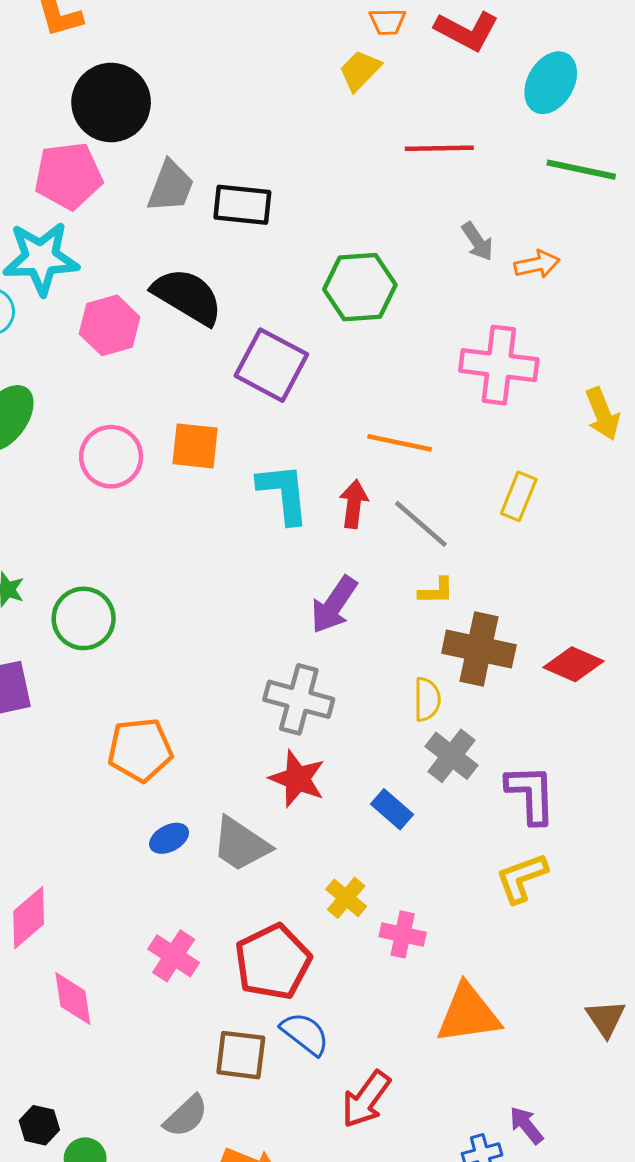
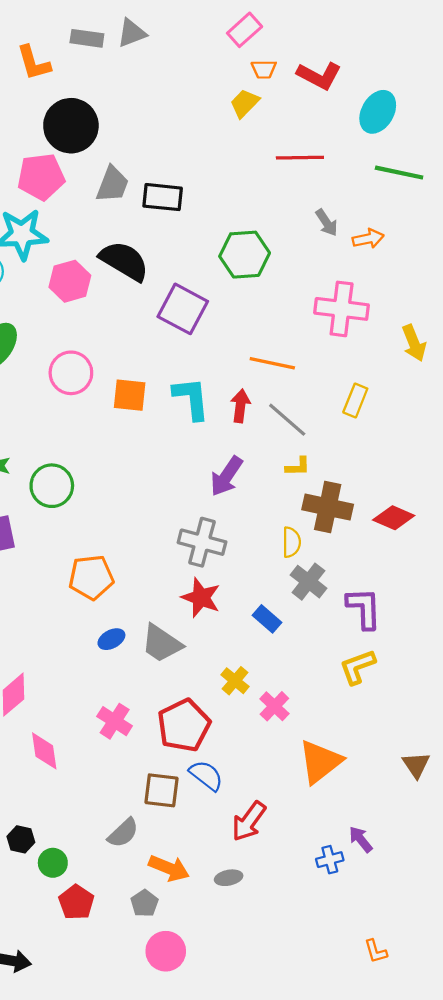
orange square: (195, 446) -> (130, 395), moved
pink cross: (403, 934) -> (274, 706), turned 32
orange triangle: (468, 1014) -> (320, 762), turned -30

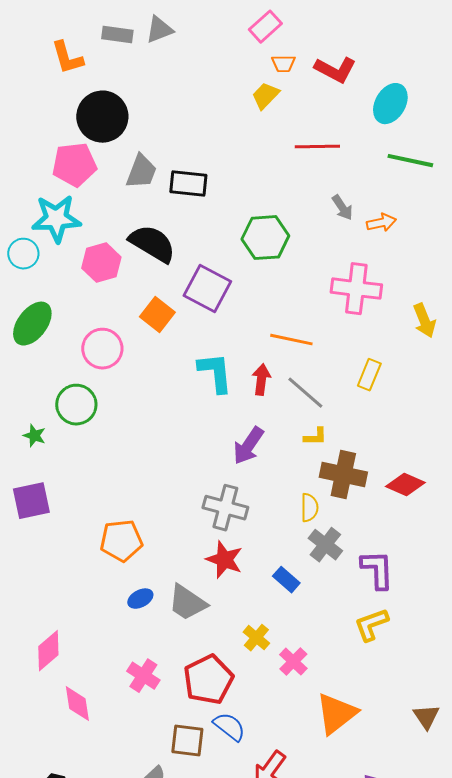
orange square: (130, 395) -> (157, 315), moved, turned 32
green circle: (52, 486) -> (76, 405), moved

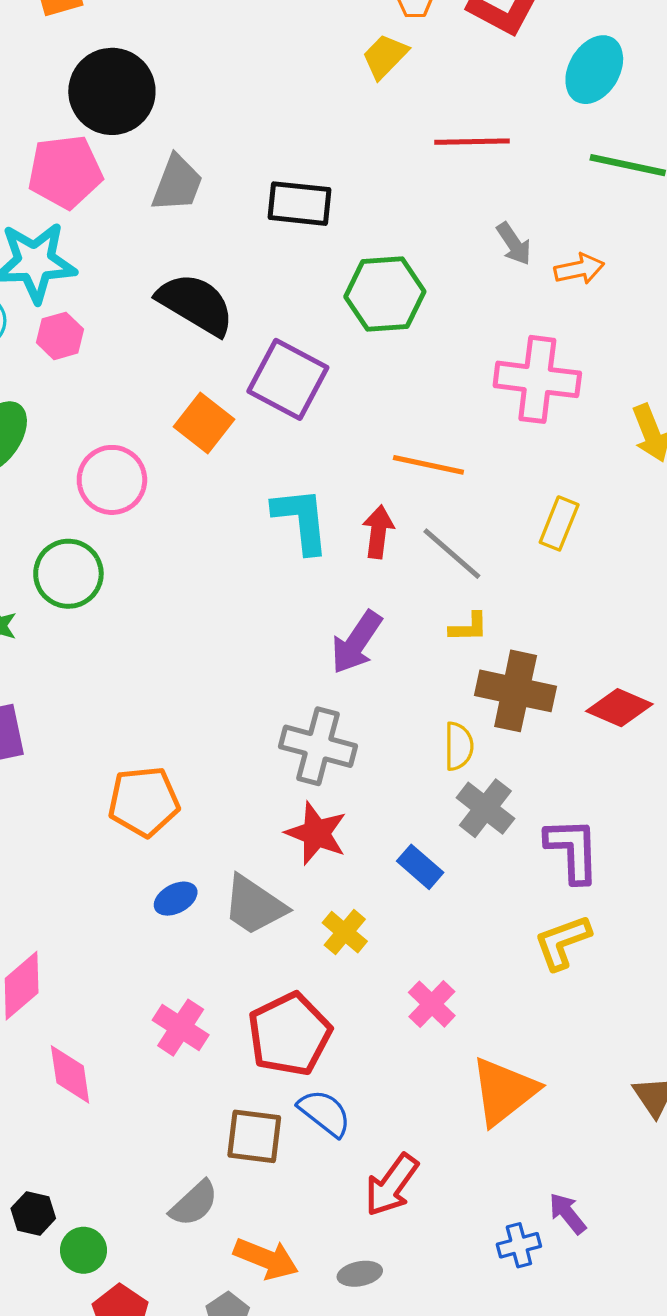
black rectangle: (188, 184) -> (300, 204), moved
pink hexagon: (101, 263) -> (60, 336), moved, size x0.7
yellow cross: (256, 638) -> (345, 932), moved

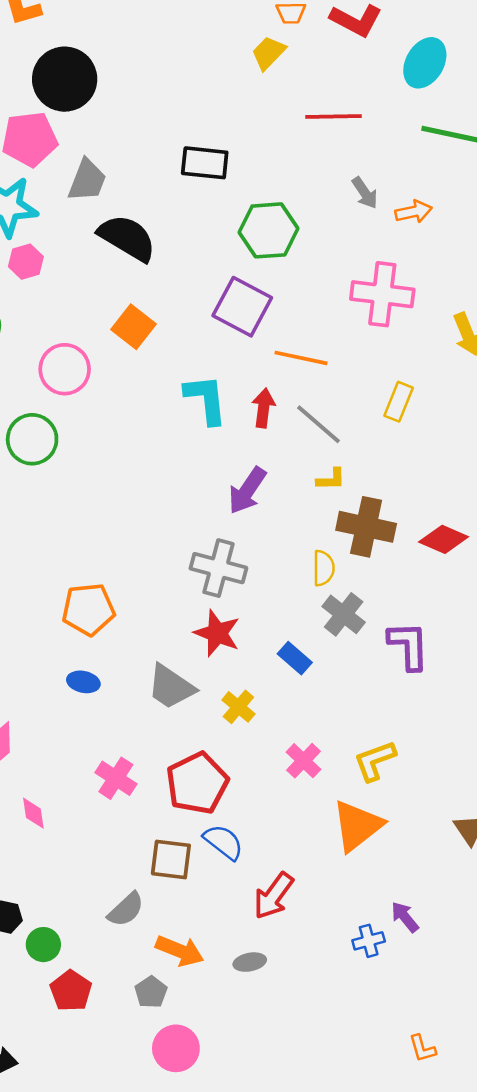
gray trapezoid: (177, 183) -> (87, 180), moved
purple square: (288, 379) -> (242, 307), moved
blue ellipse: (176, 899) -> (83, 682), moved, turned 40
yellow L-shape: (562, 942) -> (375, 761), moved
pink diamond: (70, 1074) -> (33, 813), size x0.7

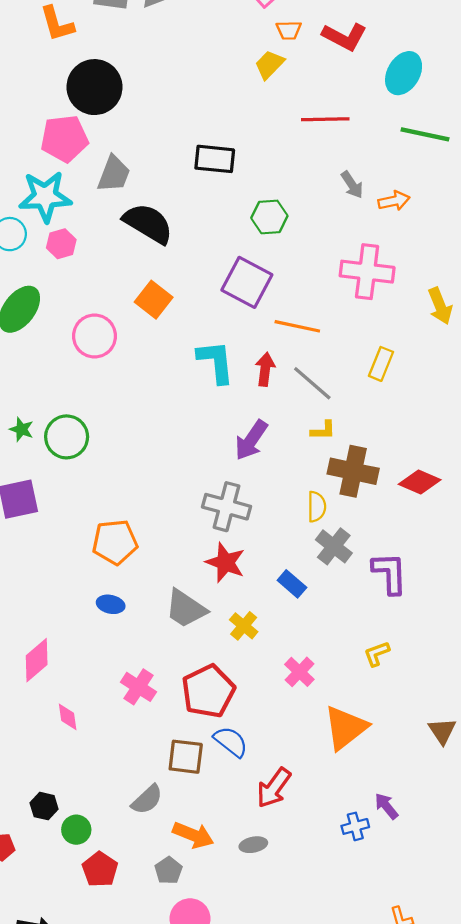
green hexagon: (268, 230) -> (269, 217), size x0.7
green circle: (32, 439) -> (67, 437), moved
yellow L-shape: (375, 761) -> (377, 654), moved, size x0.7

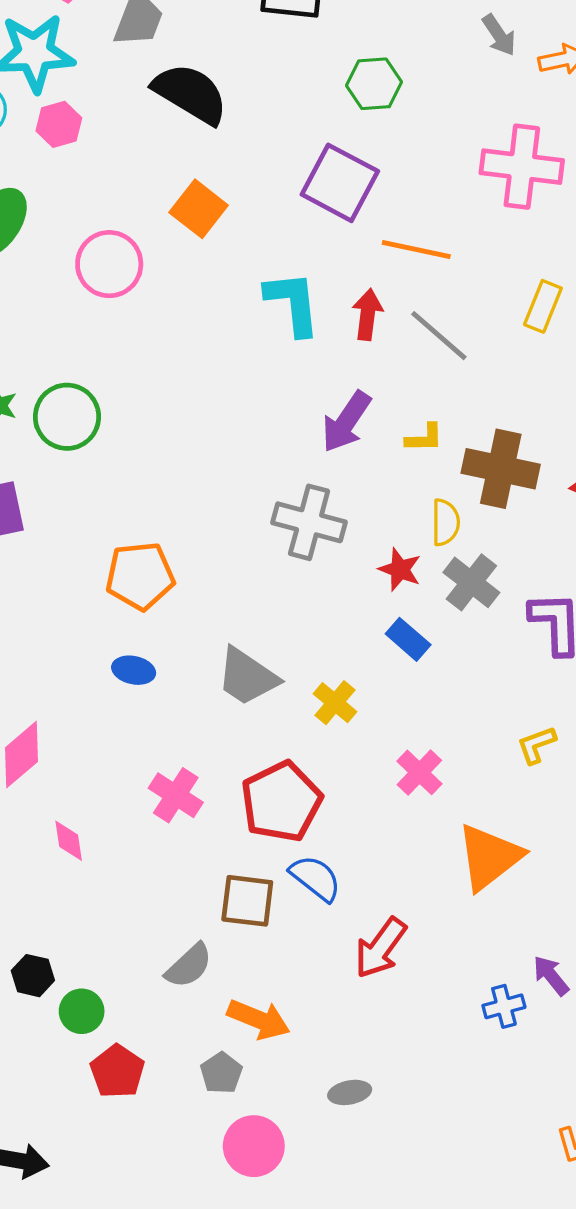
yellow L-shape: (323, 430) -> (424, 438), moved
red star: (225, 562) -> (400, 569), moved, size x0.7
gray ellipse: (253, 845) -> (350, 1092), moved

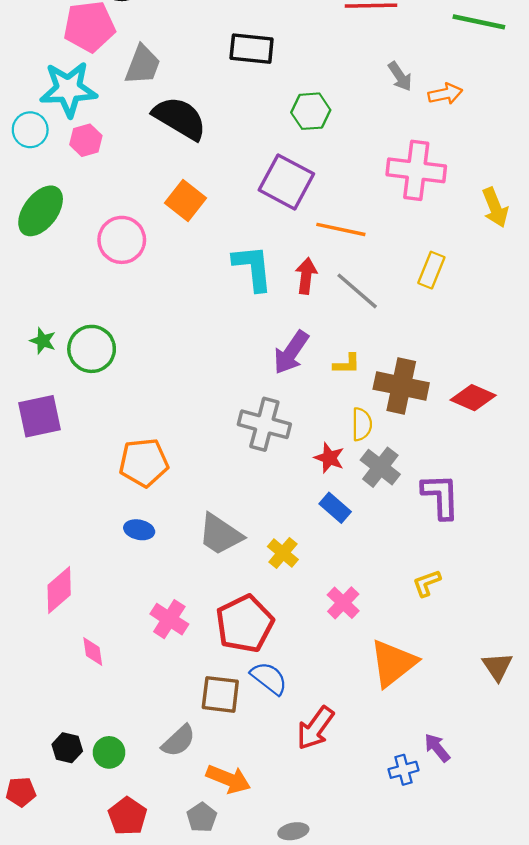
green circle: (82, 1011) -> (109, 752), moved

